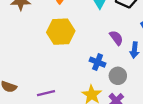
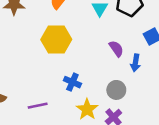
blue cross: (98, 62) -> (72, 82), moved

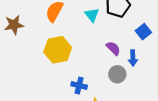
gray circle: (116, 90) -> (117, 74), moved

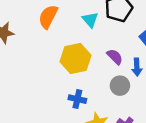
yellow hexagon: (58, 50) -> (75, 59), moved

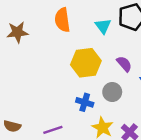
orange semicircle: (48, 17) -> (62, 20), turned -40
gray circle: (120, 86) -> (112, 92), moved

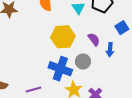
blue cross: (85, 102) -> (60, 69), size x1.6

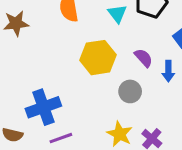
blue cross: (60, 69) -> (43, 107), moved, turned -35

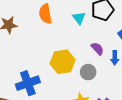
yellow hexagon: (98, 58) -> (63, 62), moved

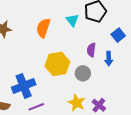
orange semicircle: (45, 14) -> (43, 28), moved, turned 30
purple semicircle: (97, 49) -> (91, 50), turned -128

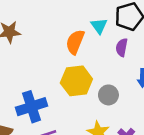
orange semicircle: (43, 28) -> (75, 42), moved
purple semicircle: (91, 50) -> (122, 47), moved

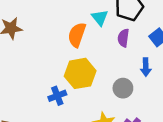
gray circle: (108, 95) -> (123, 88), moved
blue cross: (32, 107) -> (57, 96), moved, size x0.6

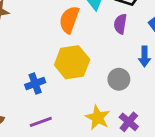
blue cross: (57, 96) -> (35, 84), moved

